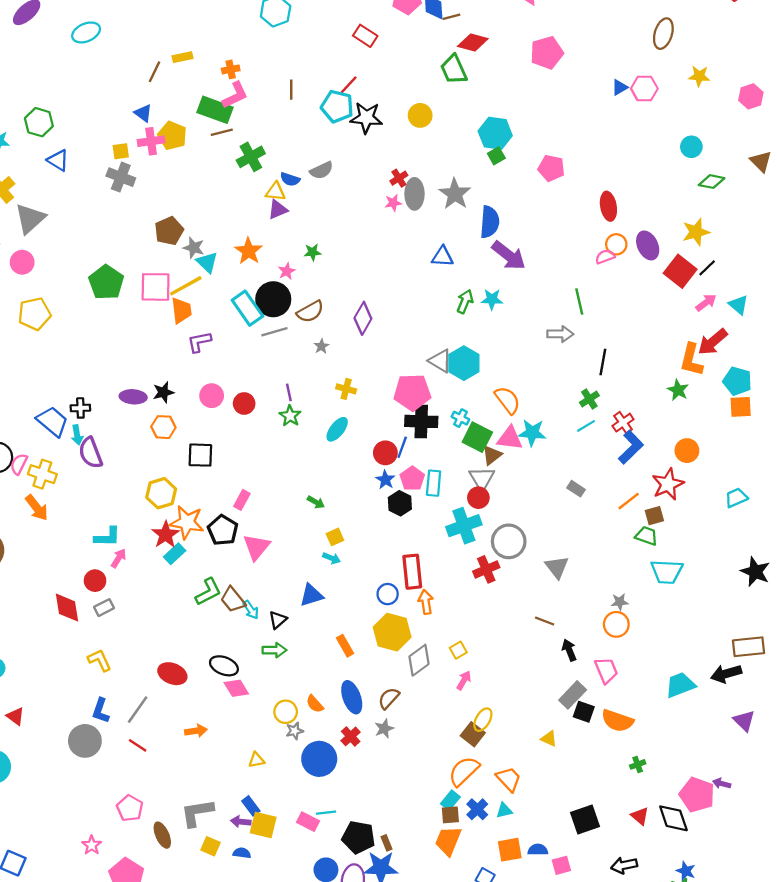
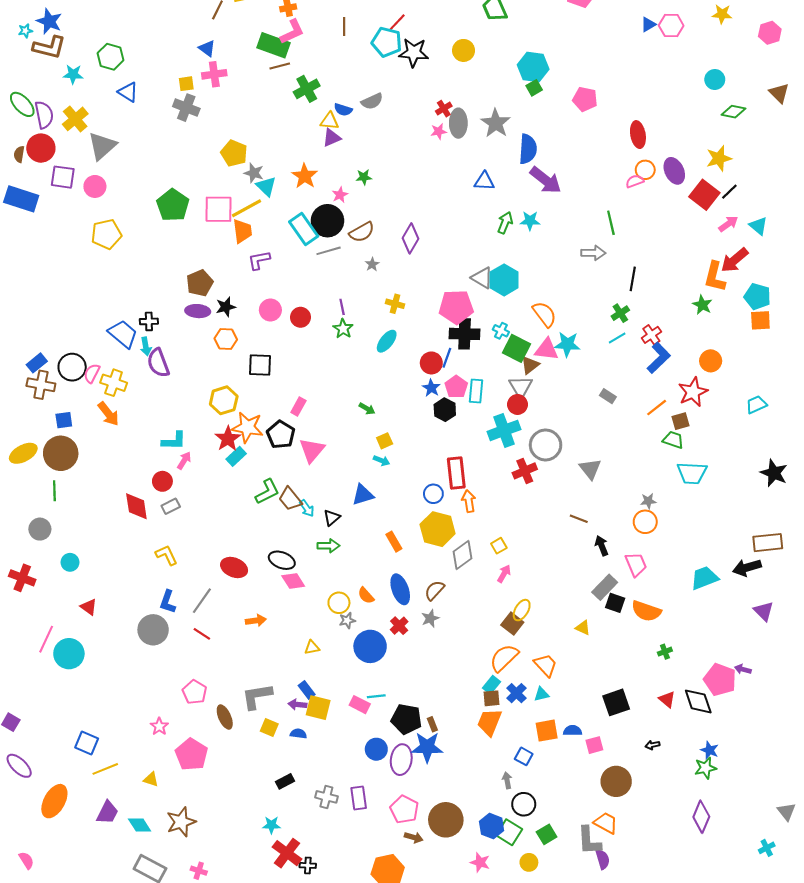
yellow pentagon: (172, 136) -> (234, 153), moved
brown pentagon: (169, 231) -> (200, 283), moved
black arrow: (624, 865) -> (652, 745), size x0.6

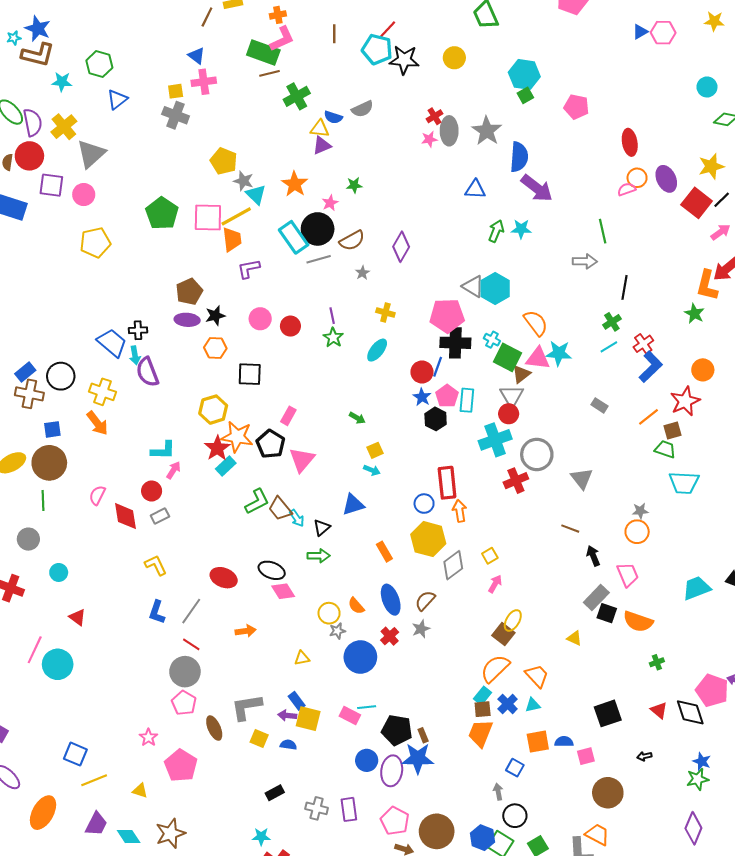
blue triangle: (128, 92) -> (117, 100), turned 50
pink semicircle: (92, 373) -> (97, 495), moved
gray circle: (153, 630) -> (185, 672), moved

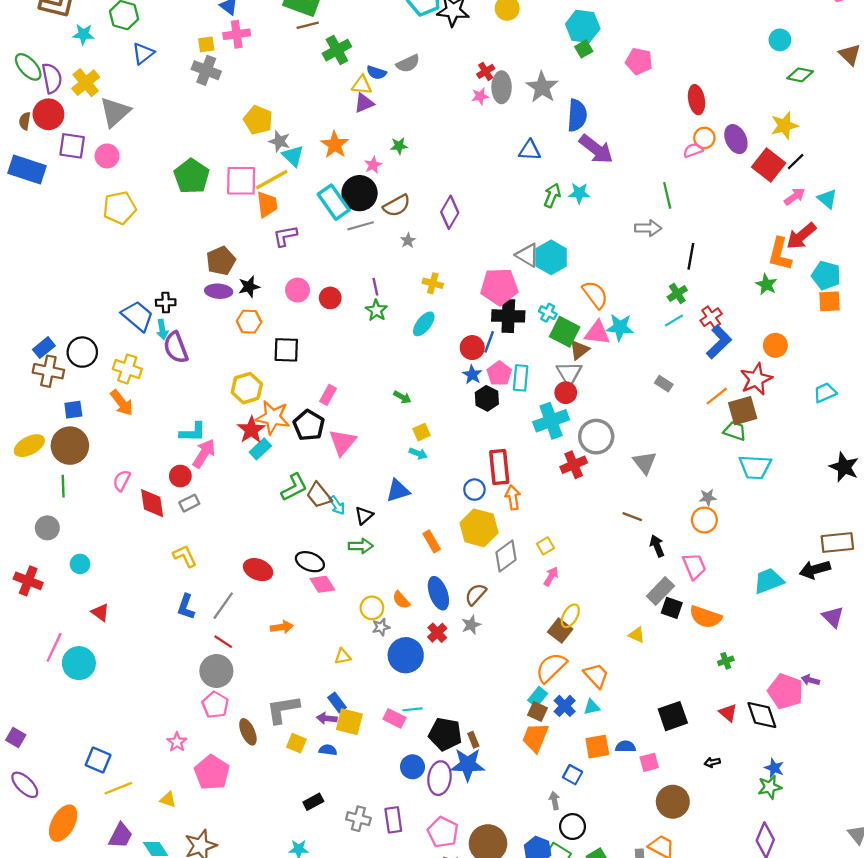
brown square: (673, 430) -> (743, 411), size x1.5
pink arrow: (174, 470) -> (204, 453), size x1.5
brown square: (483, 709) -> (538, 712), turned 30

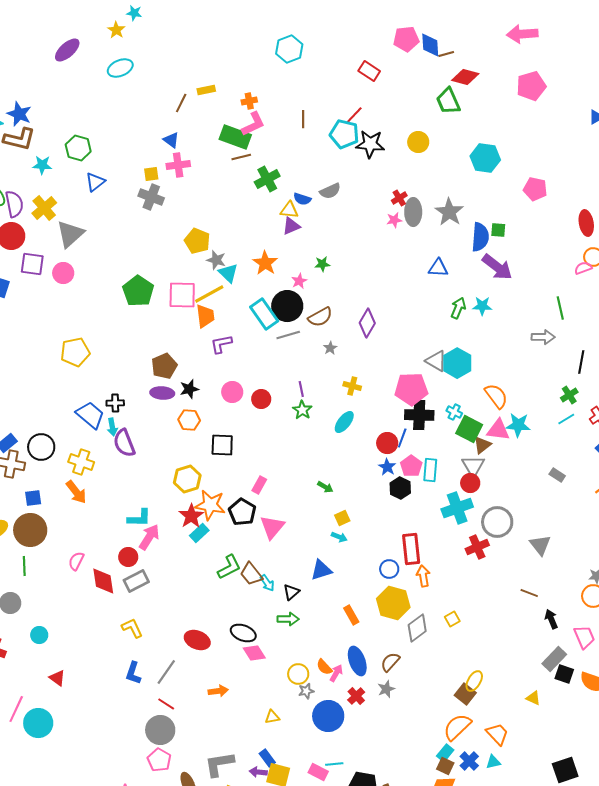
green square: (584, 49) -> (498, 230), moved, turned 35
yellow pentagon: (119, 208) -> (75, 352), moved
gray rectangle: (189, 503) -> (136, 581), size x1.4
pink arrow: (551, 576) -> (336, 673), moved

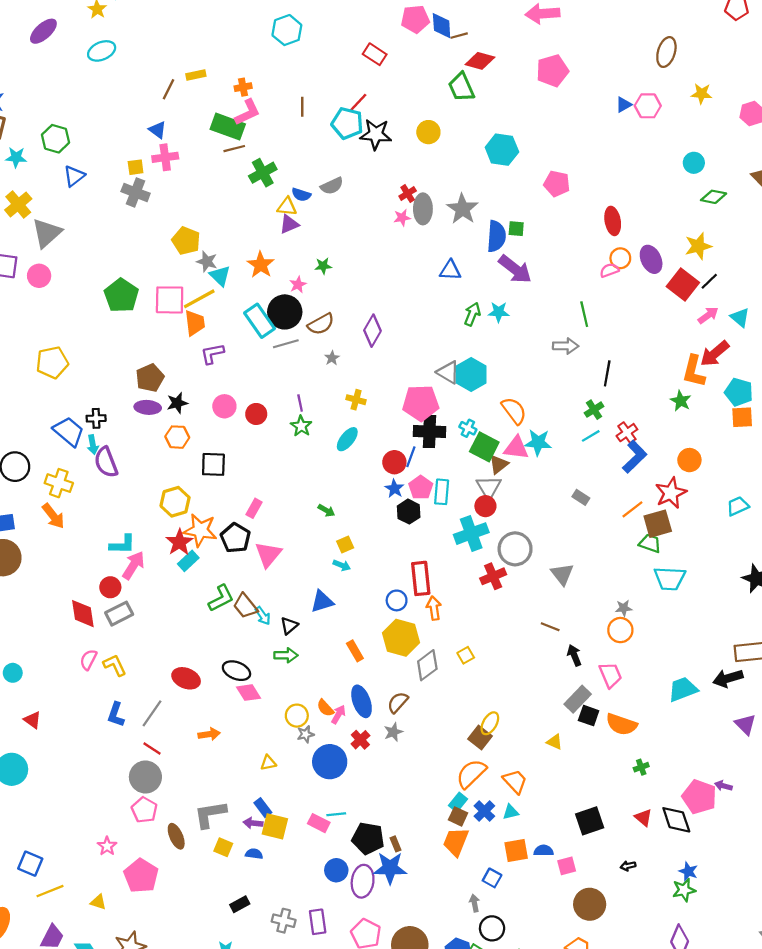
pink semicircle: (76, 561) -> (88, 660), moved

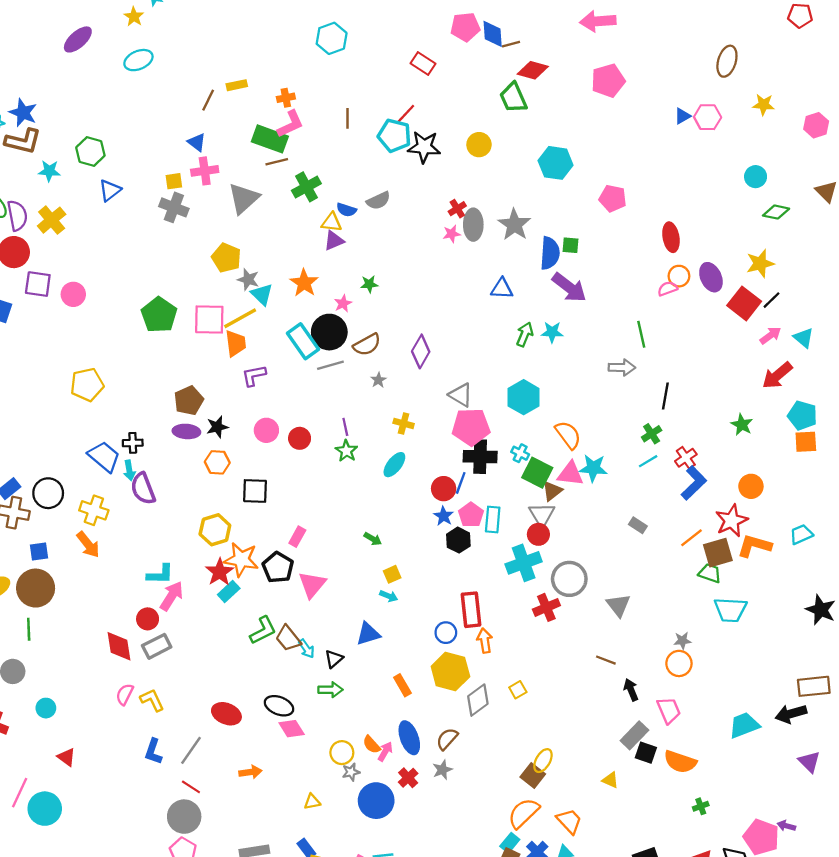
gray triangle: (47, 233) -> (244, 198), moved
orange L-shape: (694, 371) -> (754, 546), moved, turned 92
gray triangle: (448, 372) -> (461, 395), moved

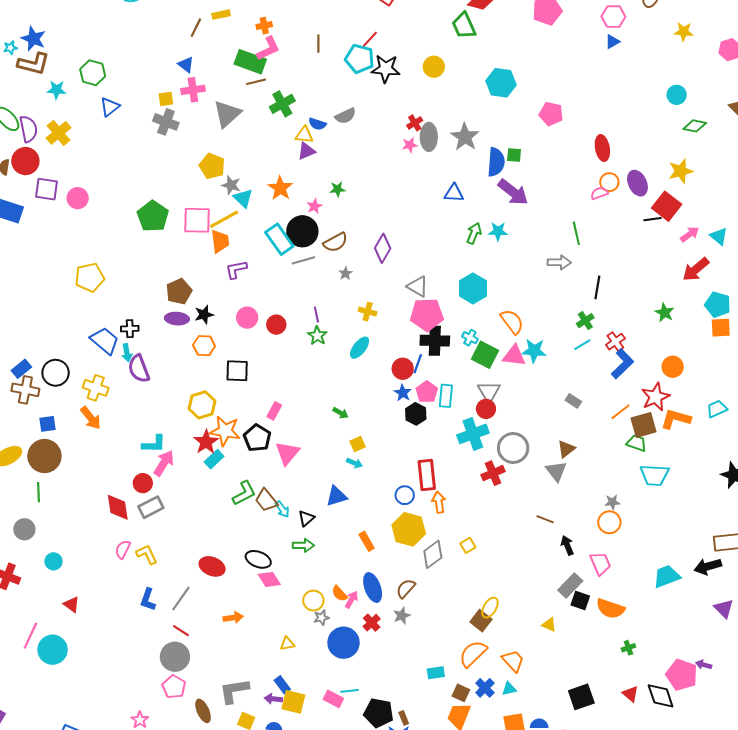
pink hexagon: (708, 117) -> (613, 17), moved
black line: (772, 300) -> (653, 219), moved, turned 36
brown triangle: (552, 491) -> (566, 449), moved
cyan rectangle: (510, 843) -> (436, 673), moved, turned 42

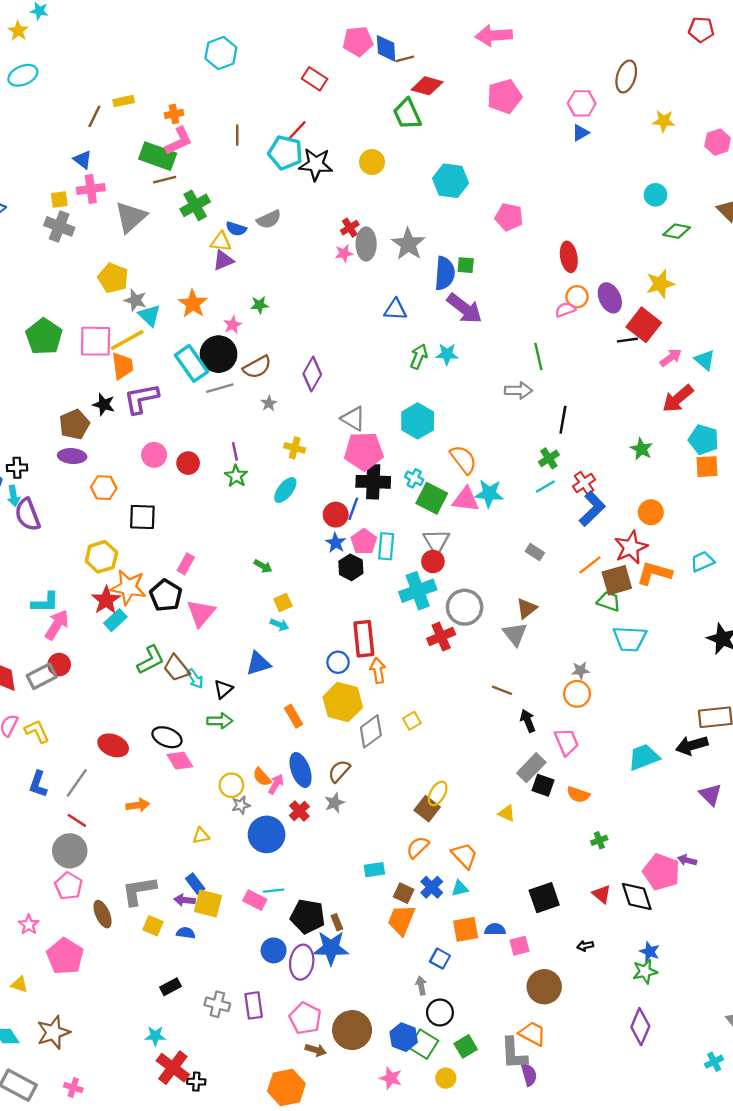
purple L-shape: (236, 269) -> (141, 399), size x1.4
black star: (204, 315) -> (104, 404), moved, turned 30
red circle: (143, 483) -> (59, 665), moved
orange semicircle: (610, 609) -> (578, 795), size x0.7
orange semicircle: (473, 654) -> (418, 847), size x0.7

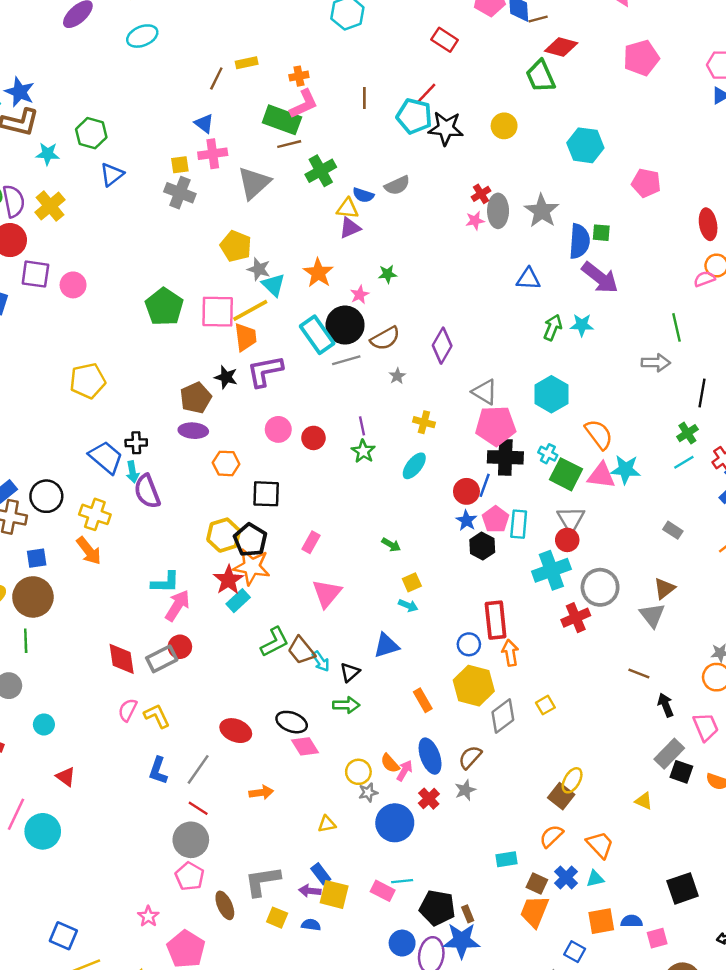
black pentagon: (166, 595) -> (250, 540), moved

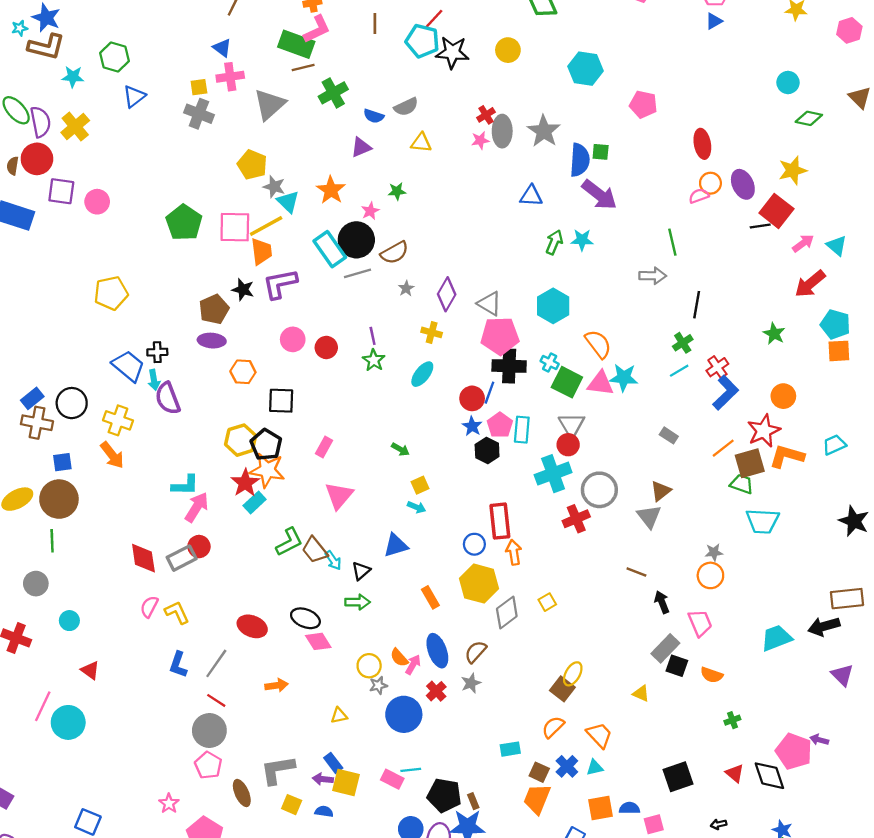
yellow triangle: (347, 208) -> (421, 143), moved
purple diamond: (442, 346) -> (447, 294), moved

